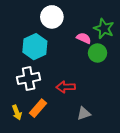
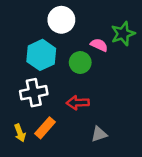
green star: (104, 29) -> (123, 34), turned 30
green circle: (97, 53) -> (80, 63), moved

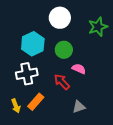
white circle: (61, 20) -> (60, 18), moved
pink semicircle: (99, 45) -> (79, 69), moved
red arrow: (78, 103) -> (62, 82), turned 48

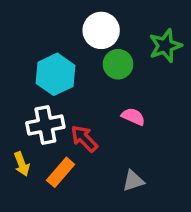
green circle: (64, 50) -> (118, 64), moved
red arrow: (62, 82) -> (84, 139), moved
yellow arrow: (16, 106) -> (22, 164), moved

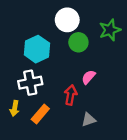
pink semicircle: (133, 117) -> (89, 77), turned -72
red arrow: (84, 139) -> (71, 95), moved, turned 54
yellow arrow: (22, 164) -> (15, 108), turned 32

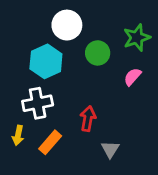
white circle: (67, 20) -> (67, 25), moved
pink semicircle: (89, 77) -> (133, 77), moved
gray triangle: (89, 120) -> (110, 149), turned -40

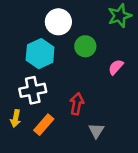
green star: (137, 38) -> (120, 16), moved

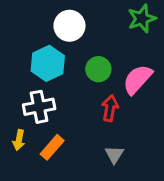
green circle: (85, 46) -> (98, 69), moved
pink semicircle: (116, 67) -> (137, 79), size x1.6
red arrow: (77, 104) -> (110, 108), moved

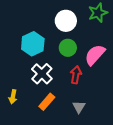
white circle: (69, 26) -> (66, 21), moved
white cross: (39, 107) -> (42, 74), moved, turned -35
orange rectangle: (52, 147) -> (47, 102), moved

